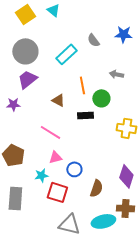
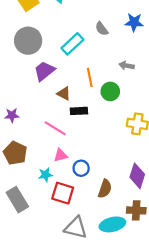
purple trapezoid: (27, 79) -> (44, 71), moved
purple star: (13, 104) -> (12, 115), moved
black rectangle: (85, 115) -> (79, 111), moved
gray rectangle: (15, 198) -> (17, 200), turned -35

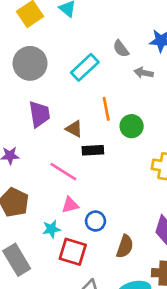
gray arrow: (126, 66) -> (144, 73), moved
purple trapezoid: (44, 71) -> (39, 114), moved, turned 120

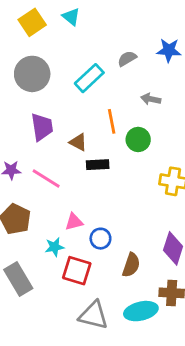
gray semicircle: (121, 49) -> (127, 59), turned 96
gray arrow: (144, 73) -> (151, 99), moved
pink line: (63, 172) -> (46, 179), moved

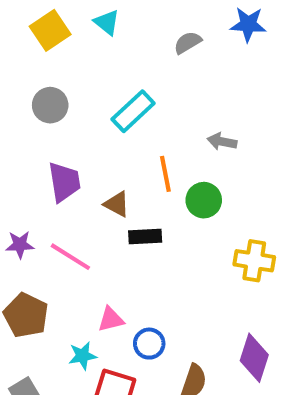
blue star: (169, 50) -> (248, 24), moved
gray semicircle: (127, 59) -> (188, 43), moved
gray circle: (32, 74) -> (50, 105), size x0.7

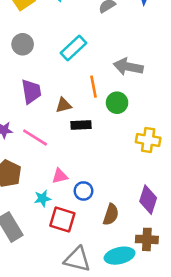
gray arrow: (222, 142) -> (128, 67), size x1.6
brown triangle: (117, 204) -> (64, 105), turned -42

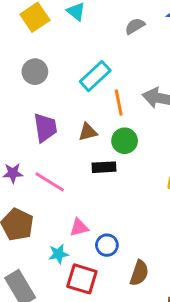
orange line: (93, 87) -> (119, 103), moved
green circle: (117, 103) -> (125, 141), moved
brown triangle: (64, 105) -> (88, 132), moved

